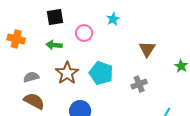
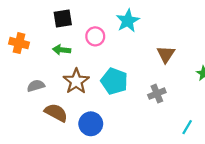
cyan star: (113, 19) -> (128, 21), size x1.5
brown semicircle: (34, 101) -> (56, 113), moved

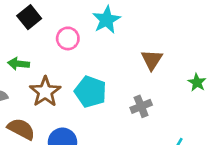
black square: (63, 18) -> (29, 17), turned -30
green arrow: (62, 50) -> (19, 64), moved

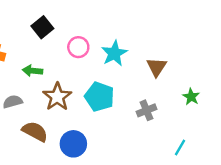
cyan star: (106, 20) -> (114, 53), moved
green star: (197, 82) -> (191, 97), moved

